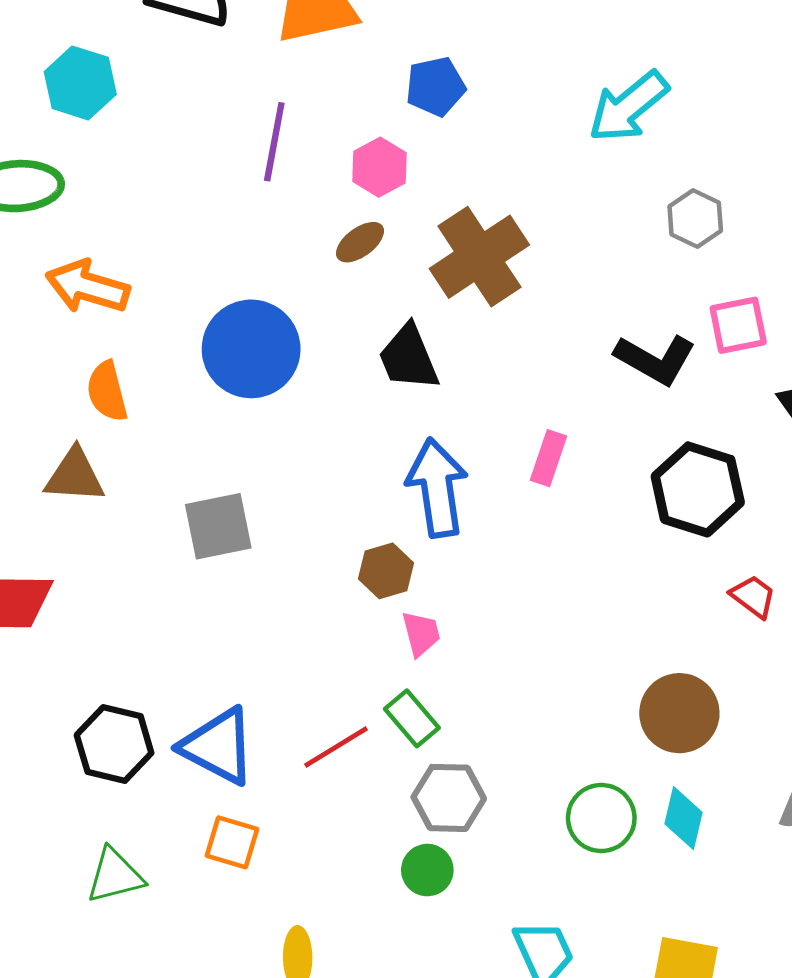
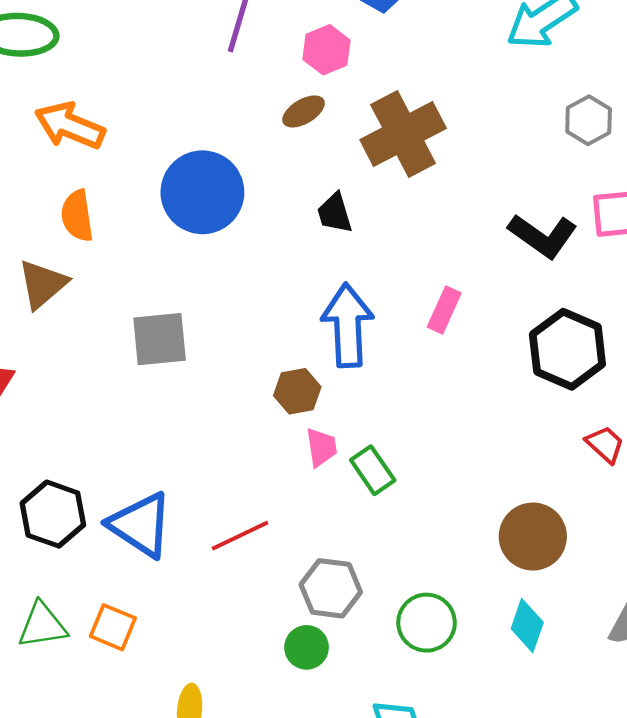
black trapezoid: (409, 358) -> (335, 213), size x0.7
brown triangle: (75, 476) -> (43, 284), turned -50
green rectangle: (412, 718) -> (373, 470), moved
green circle: (601, 818) -> (427, 623), moved
orange square: (232, 842) -> (113, 627), moved

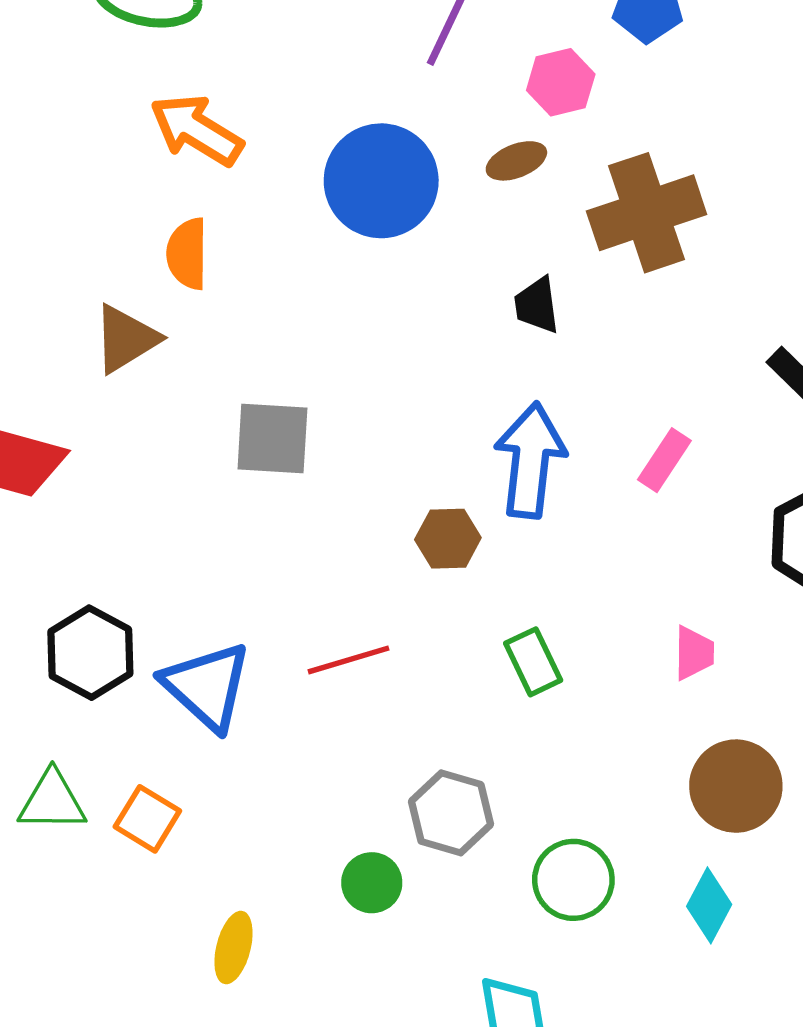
blue circle: (202, 192) -> (381, 181), moved
pink trapezoid: (321, 447) -> (694, 653), moved
red line: (240, 536) -> (348, 660), moved
green circle: (307, 647) -> (372, 883), moved

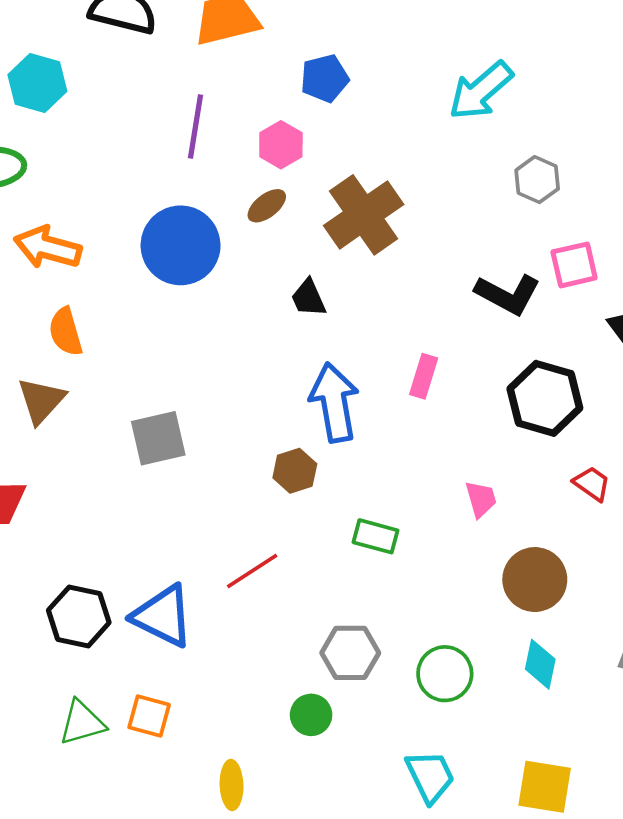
green rectangle: (533, 662) -> (375, 536), turned -33

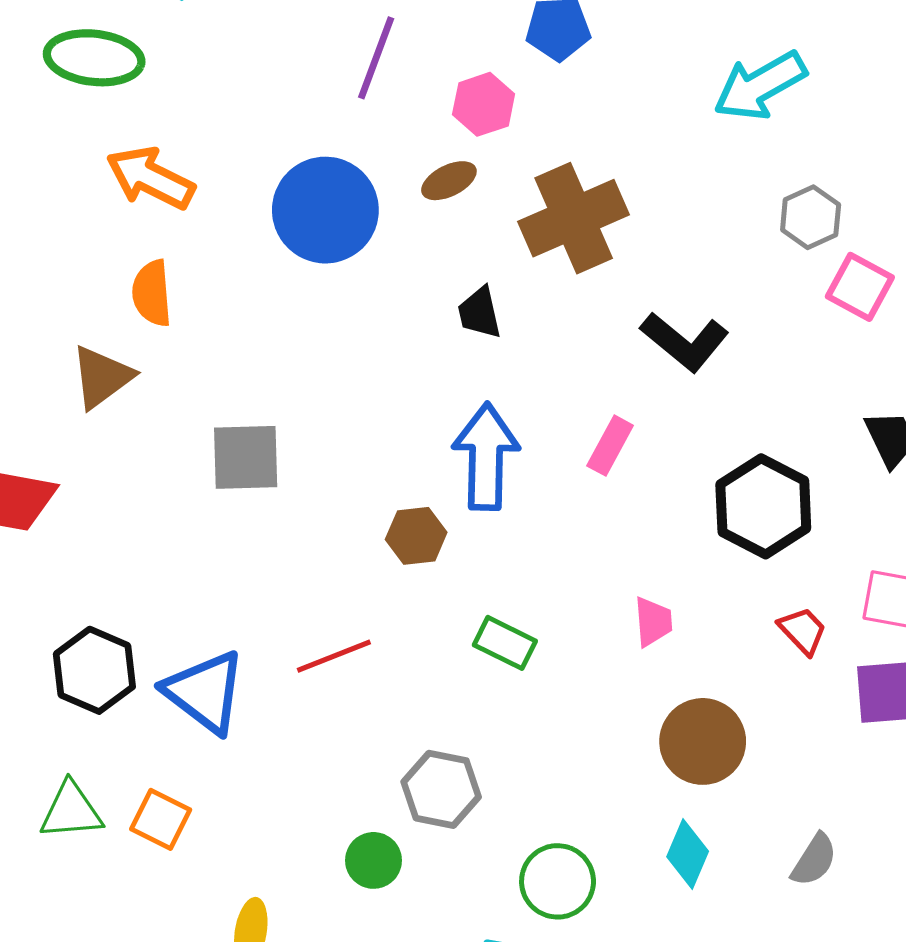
pink square: (574, 265) -> (860, 287), moved, turned 30
black L-shape: (508, 294) -> (685, 342), moved
green circle: (445, 674) -> (558, 881), moved

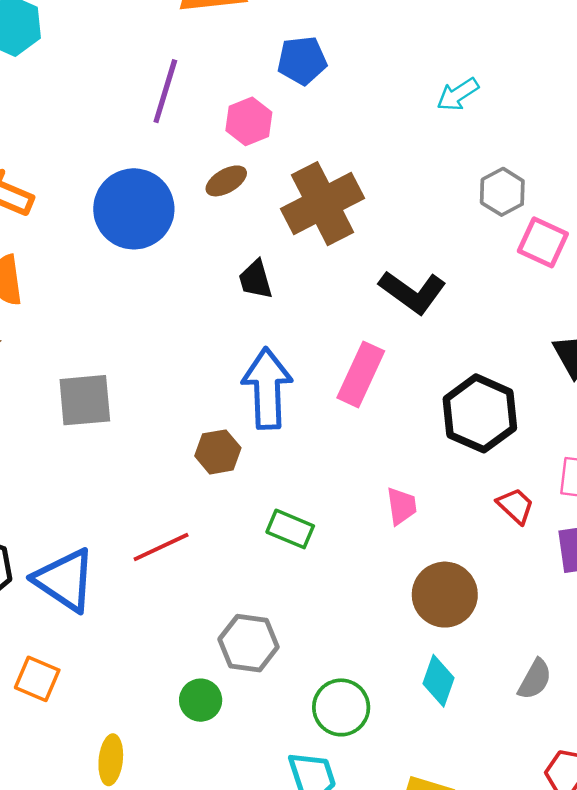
cyan arrow: (760, 86) -> (458, 94), size x0.6
pink rectangle: (610, 446) -> (361, 374), size x1.4

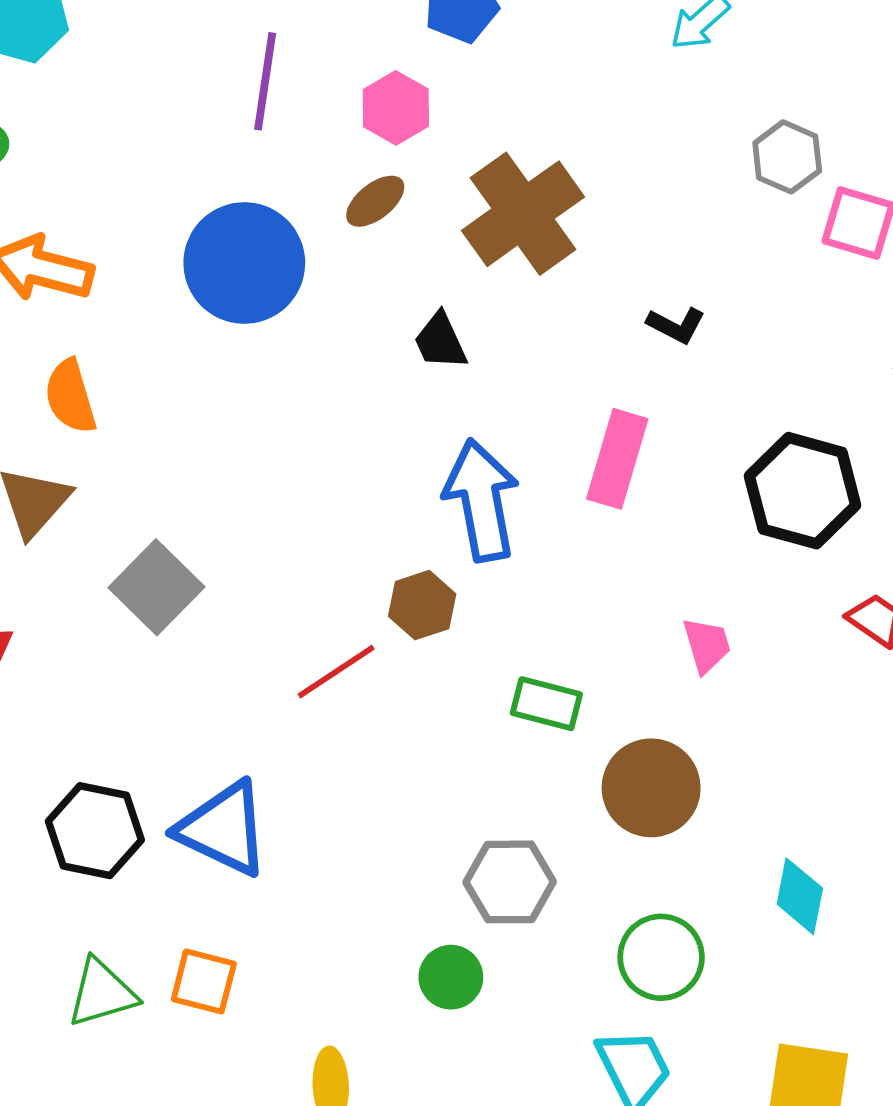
black L-shape: (413, 292) -> (676, 325), size x0.6
gray square: (85, 400) -> (156, 587), moved, turned -32
red line: (161, 547) -> (336, 672), moved
brown circle: (445, 595) -> (651, 788), moved

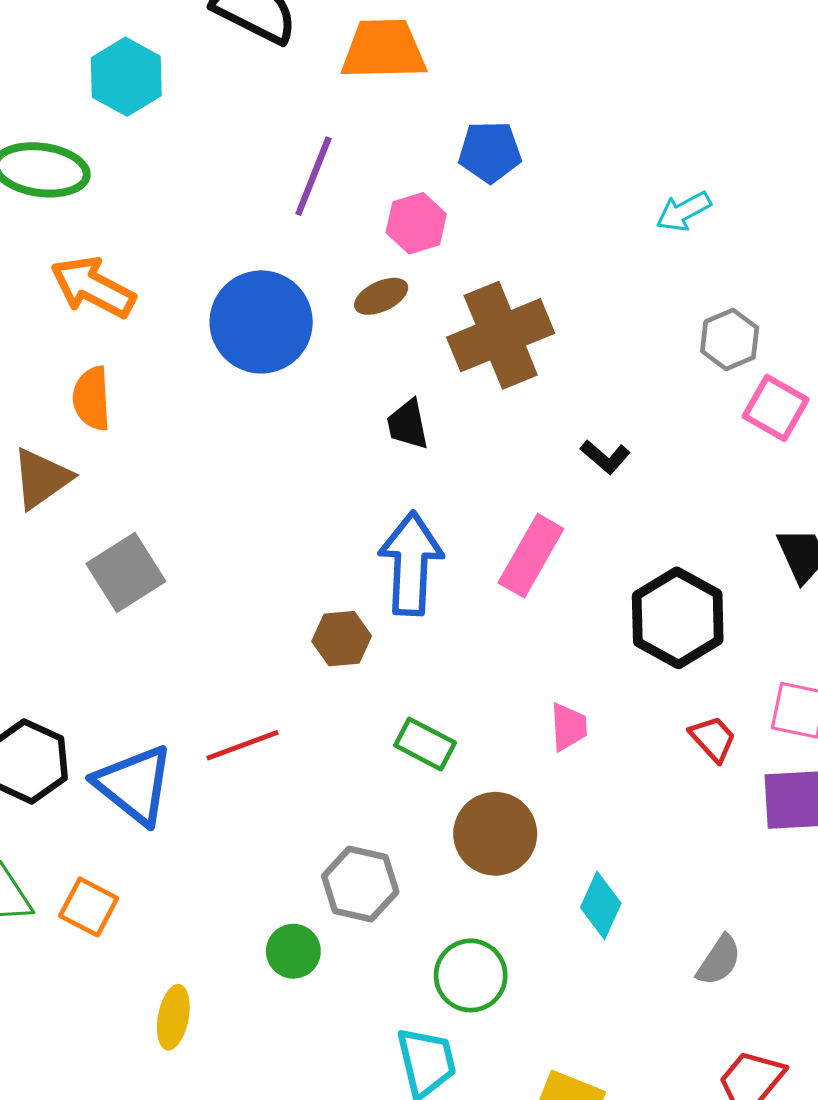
red line: (336, 672) -> (242, 745), moved
cyan diamond: (800, 896) -> (601, 905), moved

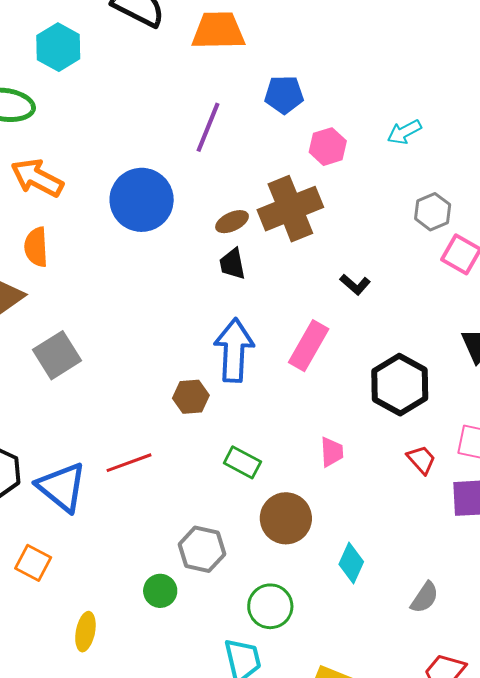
purple line: (313, 176) -> (208, 127), moved
pink hexagon: (416, 223) -> (328, 147), moved
brown ellipse: (381, 296) -> (232, 222), moved

